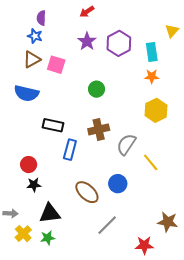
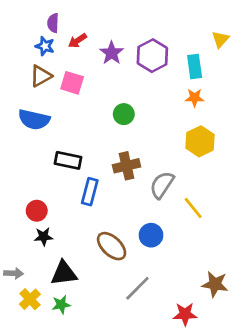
red arrow: (87, 12) -> (78, 41), moved

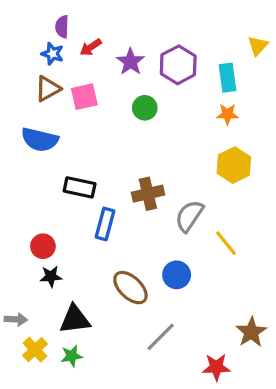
pink square: (72, 83) -> (84, 97), turned -30
green circle: (124, 114) -> (145, 108), moved
brown star: (215, 284) -> (251, 332), turned 30

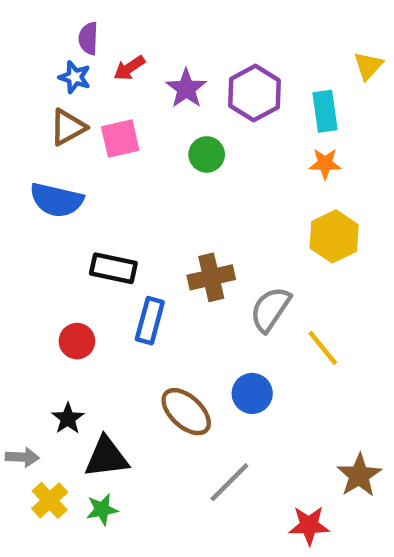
red circle: (43, 246) -> (77, 341), moved
black star: (51, 276) -> (68, 418), moved, turned -30

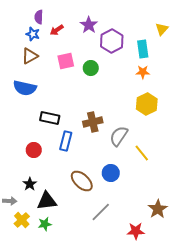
purple star: (186, 88) -> (89, 25), moved
pink square: (120, 139) -> (66, 61), moved

